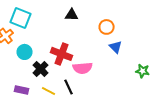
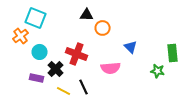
orange circle: (107, 27) -> (103, 28), moved
pink semicircle: (83, 68) -> (111, 68), moved
purple rectangle: (22, 90) -> (37, 78), moved

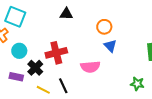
orange circle: (103, 28) -> (104, 27), moved
red cross: (77, 54) -> (56, 53), turned -35
green star: (158, 71) -> (137, 84), moved

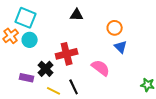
cyan circle: (19, 51) -> (30, 40), moved
pink semicircle: (90, 67) -> (101, 68), turned -138

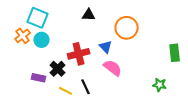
orange circle: (115, 28) -> (127, 28), size x1.5
blue triangle: (121, 47) -> (106, 47), moved

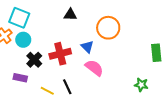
black cross: (58, 69) -> (34, 60), moved

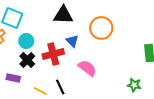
black triangle: (70, 15) -> (63, 15), size x1.5
cyan circle: (23, 40) -> (26, 41), moved
blue triangle: (87, 47) -> (72, 41), moved

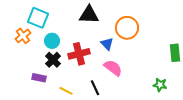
blue triangle: (72, 41) -> (107, 44), moved
black line: (60, 87) -> (95, 88), moved

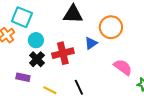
blue triangle: (107, 44) -> (91, 43), turned 40
pink semicircle: (113, 68) -> (123, 67), moved

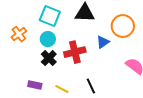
cyan square: (22, 17) -> (50, 16), moved
purple rectangle: (23, 77) -> (35, 85), moved

